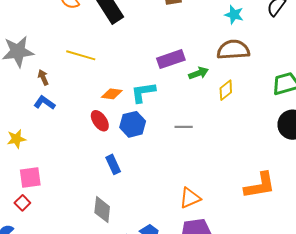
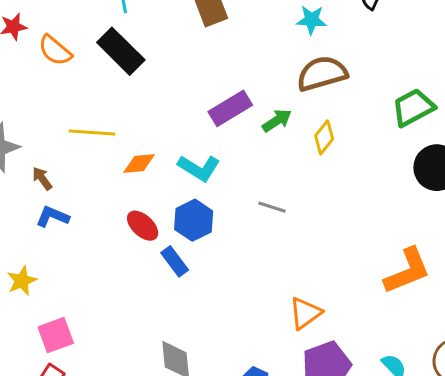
cyan L-shape: (143, 92) -> (199, 168), turned -128
orange diamond: (112, 94) -> (139, 163), moved
gray line: (184, 127) -> (272, 207), turned 30
blue rectangle: (113, 164) -> (175, 261), moved

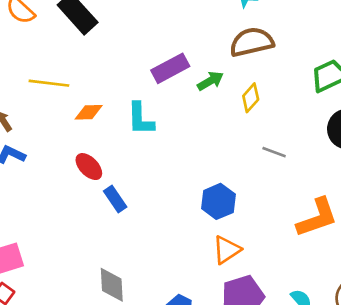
cyan L-shape: (199, 168) -> (141, 119), turned 54
gray line: (272, 207) -> (274, 152), moved
blue hexagon: (194, 220) -> (218, 201), moved

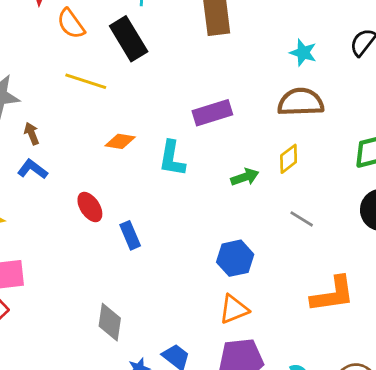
green arrow: (210, 81) -> (245, 177), moved
yellow line: (49, 83) -> (86, 81), moved
red ellipse: (89, 167) -> (90, 207), moved

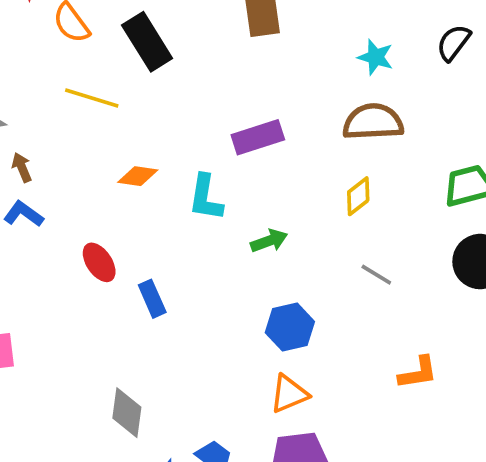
green arrow: (245, 177) -> (269, 241), moved
orange L-shape: (333, 294) -> (418, 373), size x0.7

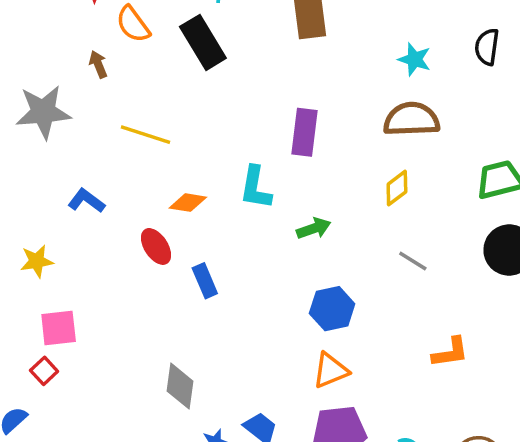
black semicircle: (453, 43) -> (487, 47), turned -30
yellow line: (92, 98) -> (145, 135), moved
purple rectangle: (258, 137) -> (304, 132), turned -66
brown arrow: (22, 167) -> (98, 64), moved
orange diamond: (138, 176) -> (188, 203), moved

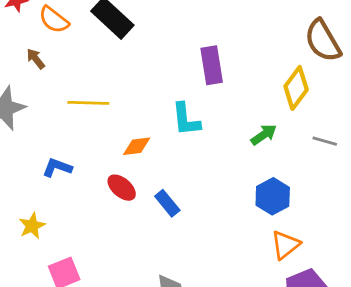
brown semicircle: (411, 119) -> (323, 41), moved, turned -102
yellow diamond: (397, 188) -> (296, 88), size x1.4
green arrow: (314, 228) -> (264, 135), moved

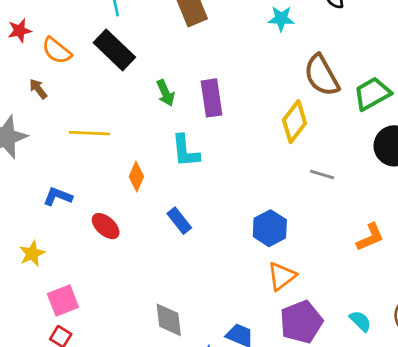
green arrow: (264, 135) -> (165, 93), moved, turned 100
orange diamond: (137, 146) -> (136, 177), turned -60
red ellipse: (122, 188) -> (106, 226), moved
blue rectangle: (167, 203) -> (179, 221), moved

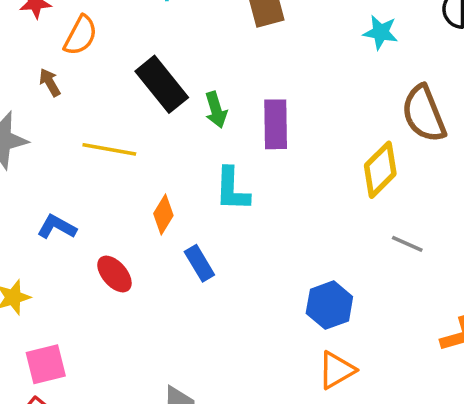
black rectangle: (114, 50) -> (162, 84), moved
orange semicircle: (57, 51) -> (81, 35), turned -108
blue rectangle: (179, 221) -> (199, 263), moved

